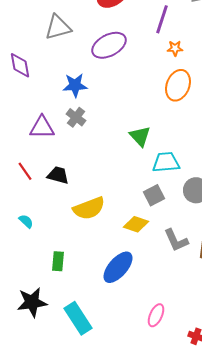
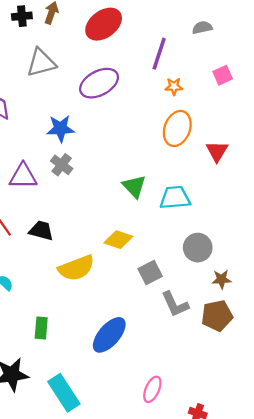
cyan trapezoid: (166, 162) -> (175, 198), moved
gray square: (154, 195) -> (150, 273), moved
yellow diamond: (136, 224) -> (118, 240), moved

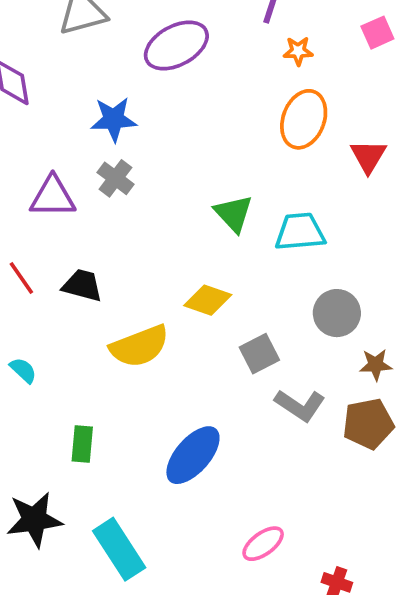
gray L-shape: (175, 304) -> (300, 405), turned -32
pink ellipse: (152, 389) -> (263, 544), turned 30

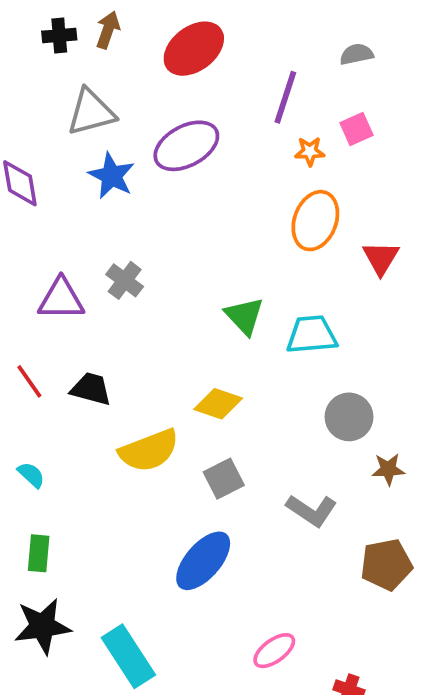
pink square: (377, 33) -> (356, 129), moved
blue star: (114, 119) -> (112, 176), moved, turned 30
gray square: (259, 354) -> (224, 479), moved
brown pentagon: (368, 424) -> (386, 565), moved
green rectangle: (82, 444) -> (39, 553), moved

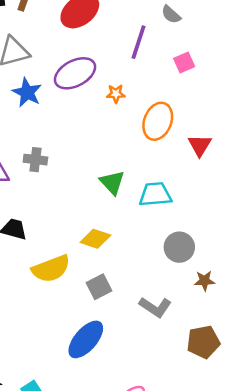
gray semicircle: (356, 54) -> (171, 15), moved, turned -126
orange star: (310, 151) -> (116, 94), moved
gray cross: (125, 280) -> (35, 160), turned -30

